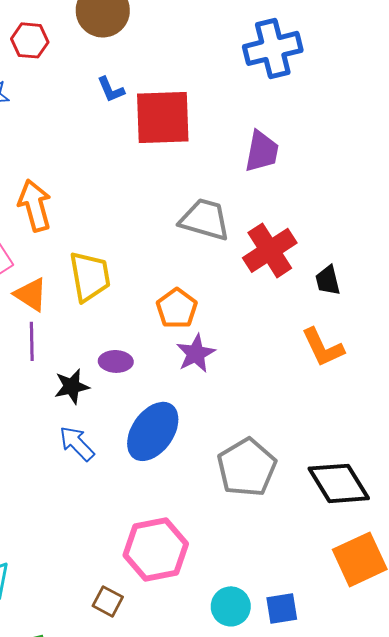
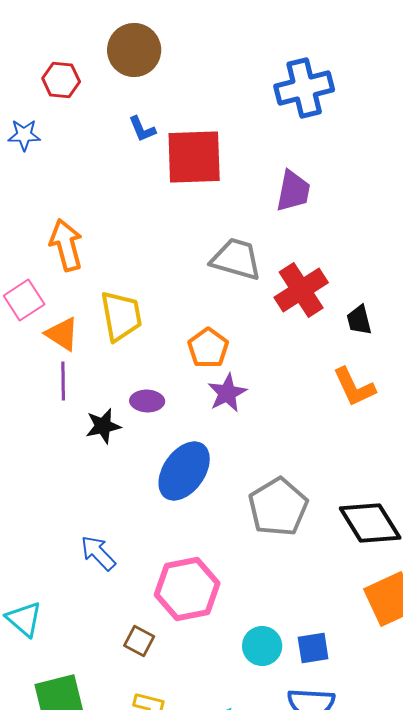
blue arrow: (77, 443) -> (98, 553), moved

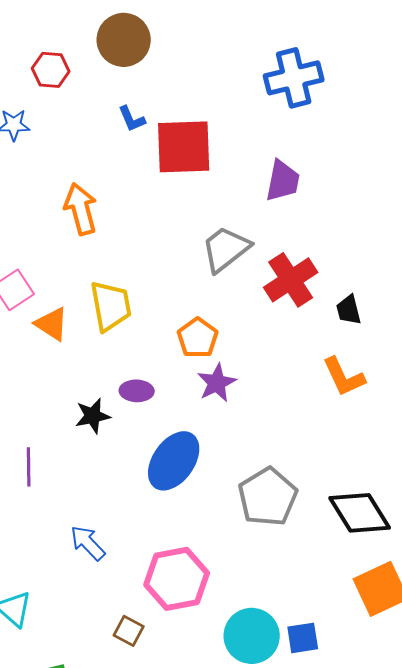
orange arrow: (66, 245) -> (81, 209), moved
gray trapezoid: (236, 259) -> (226, 249), turned -54
purple line: (63, 381) -> (29, 467), moved
cyan circle: (262, 646) -> (252, 636), size x1.4

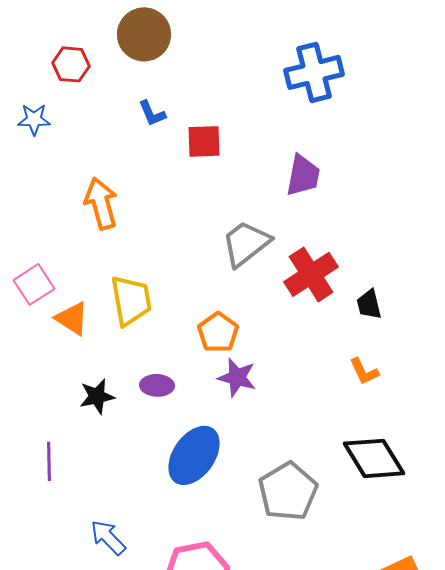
red square: (184, 147) -> (204, 141), size x0.6
orange L-shape: (344, 377) -> (364, 371), size x0.7
purple star: (217, 383) -> (237, 377), turned -30
black star: (93, 416) -> (97, 396), moved
black diamond: (360, 513) -> (374, 458), moved

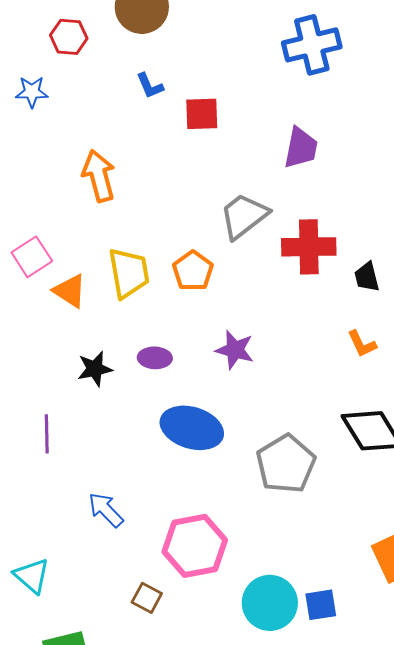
red cross: (311, 274) -> (309, 247), turned 32
orange pentagon: (218, 332) -> (193, 271), moved
blue ellipse: (194, 455) -> (192, 428), turned 72

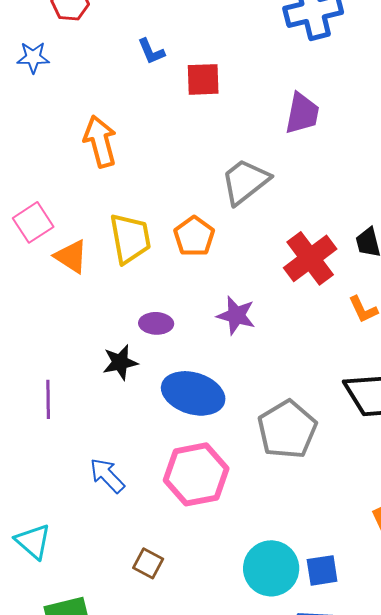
red cross: (309, 247) -> (310, 258), moved, turned -36
black star: (95, 369) -> (120, 362), moved
pink hexagon: (195, 546) -> (196, 474), moved

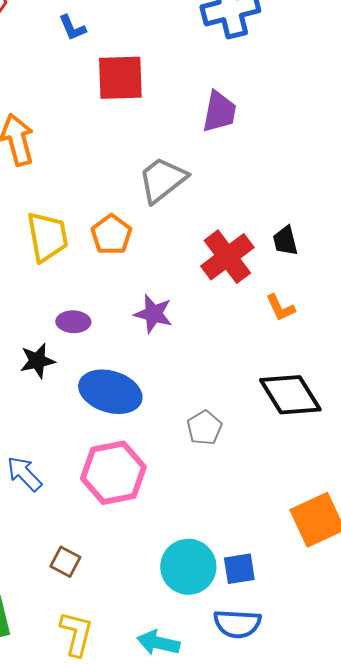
blue L-shape: (151, 51) -> (72, 28), moved
red square: (203, 79) -> (120, 78), size x1.4
gray pentagon: (287, 429) -> (204, 428), size x0.6

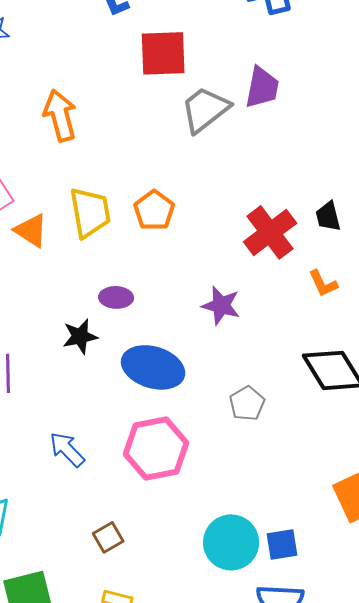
gray trapezoid: (162, 180) -> (205, 109), moved
purple star: (153, 314) -> (221, 305), moved
brown square: (65, 562) -> (108, 537), turned 32

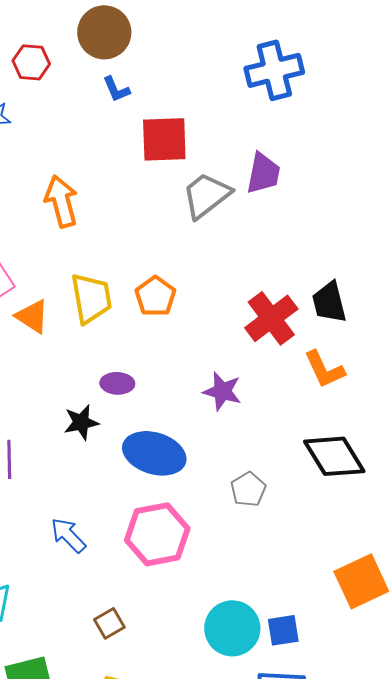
black trapezoid: (328, 216) -> (329, 302), size x1.4
orange L-shape: (323, 283) -> (324, 369), size x1.4

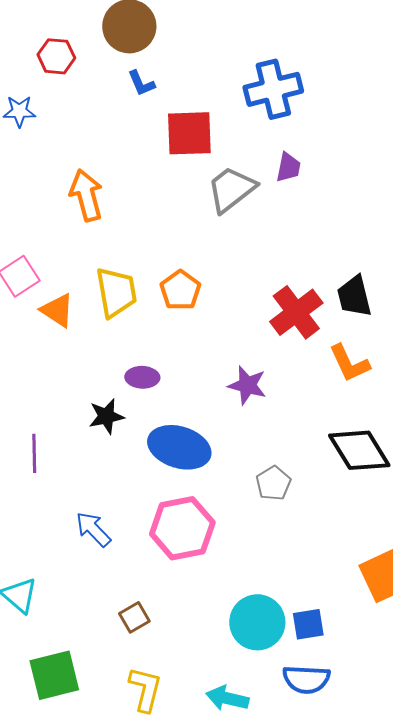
blue cross: (274, 70) -> (273, 89), moved
purple trapezoid: (263, 173) -> (288, 167), size x0.7

